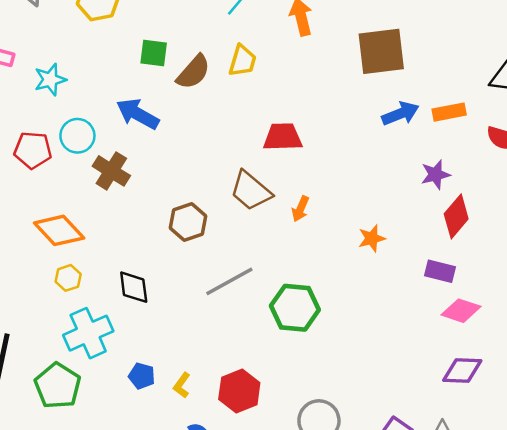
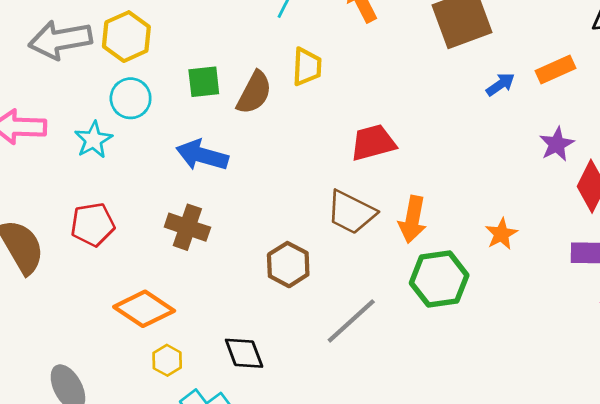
blue arrow: (400, 114) -> (500, 84), size x0.7
cyan circle: (77, 136) -> (131, 98), moved
orange arrow: (300, 209) -> (413, 219), size x1.5
green hexagon: (295, 308) -> (439, 279), moved

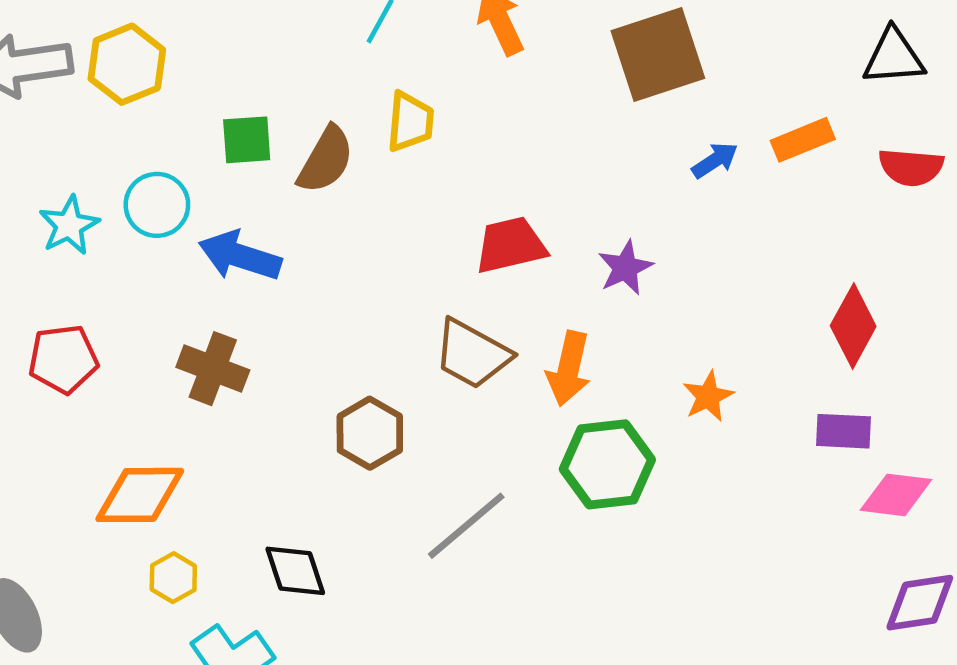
cyan circle: (131, 98) -> (157, 205), moved
purple star: (557, 144) -> (625, 268), moved
orange diamond: (144, 309) -> (140, 495), turned -36

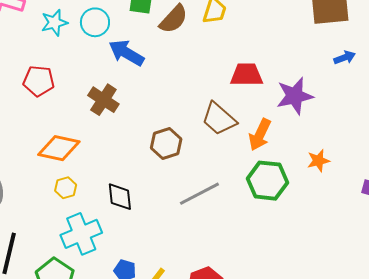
purple star: (625, 268) -> (295, 96), size x1.5

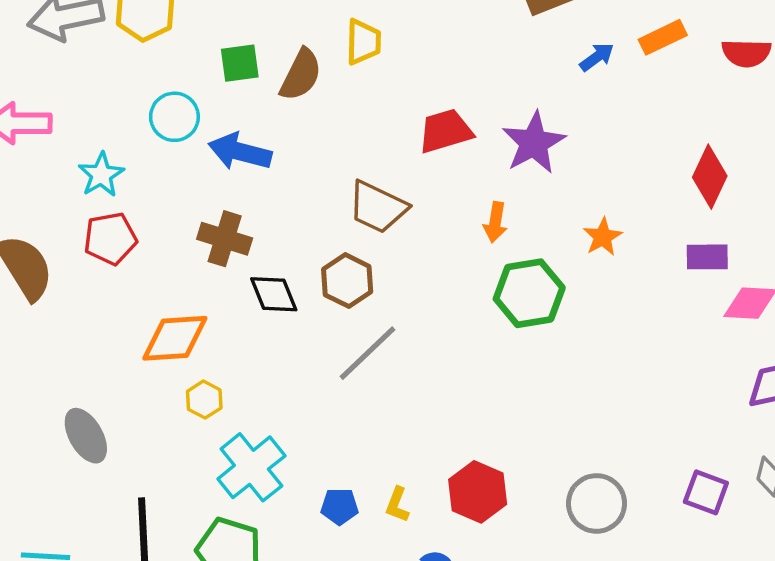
cyan star: (54, 23) -> (101, 175), moved
brown trapezoid: (219, 119) -> (378, 207), moved
orange arrow: (260, 135) -> (495, 222), size x0.7
gray line: (199, 194) -> (368, 353), moved
black diamond: (120, 197) -> (274, 294), moved

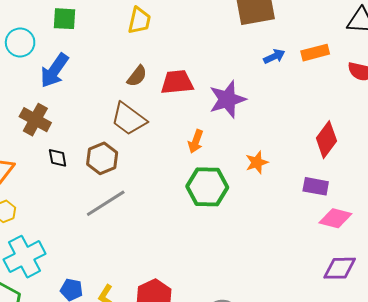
brown semicircle: (301, 75) -> (137, 76), moved, size x0.7
blue arrow: (240, 152) -> (54, 71), turned -81
black diamond: (274, 294) -> (58, 158), size x0.7

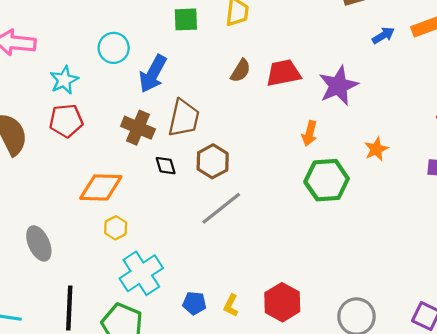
green square: (65, 19) -> (186, 19), moved
brown trapezoid: (129, 119) -> (184, 118), moved, turned -108

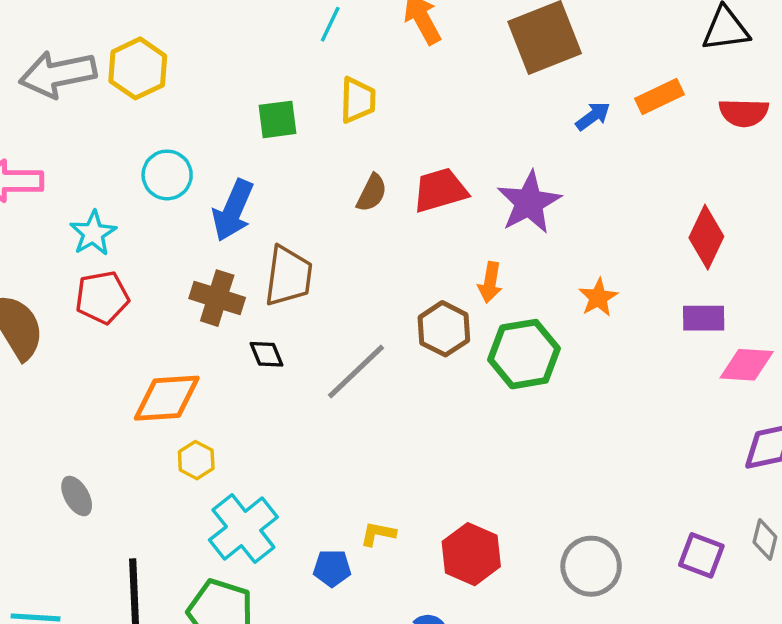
brown hexagon: (213, 161) -> (444, 329), moved
gray line: (221, 208) -> (356, 371), moved
gray ellipse: (39, 243) -> (77, 496), size x0.7
yellow L-shape: (231, 305) -> (378, 534), moved, turned 80

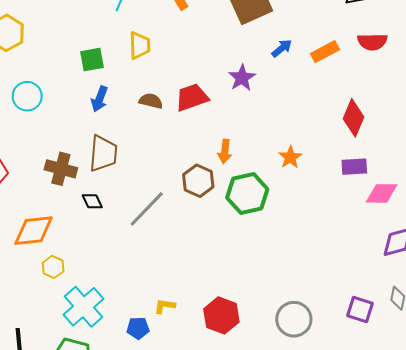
orange rectangle: (659, 97) -> (325, 52), moved
brown semicircle: (372, 193) -> (151, 101), turned -100
purple star: (529, 202) -> (242, 78), moved, size x0.7
blue arrow: (233, 210) -> (99, 99), moved, size x0.7

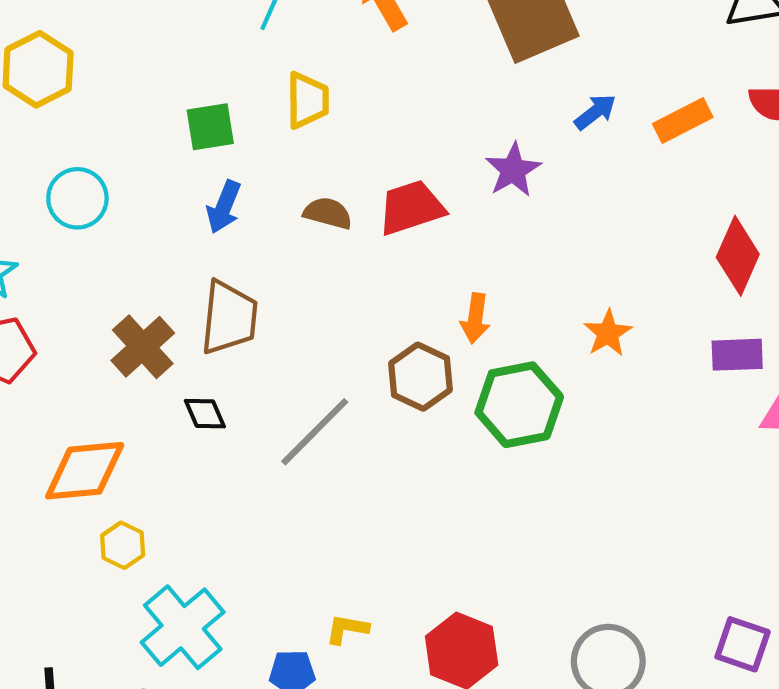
brown cross: (61, 169) -> (143, 347), turned 32

